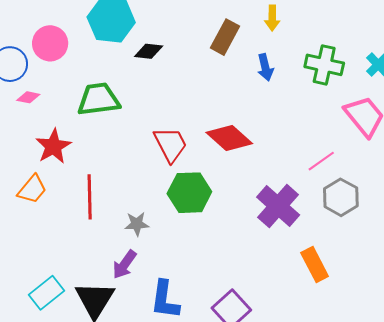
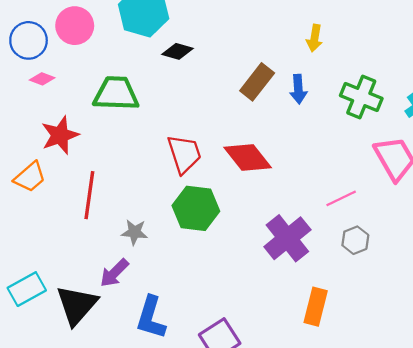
brown rectangle: (225, 37) -> (257, 82), moved
gray hexagon: (341, 197) -> (355, 240), size x0.7
orange rectangle: (315, 264) -> (316, 307), turned 32

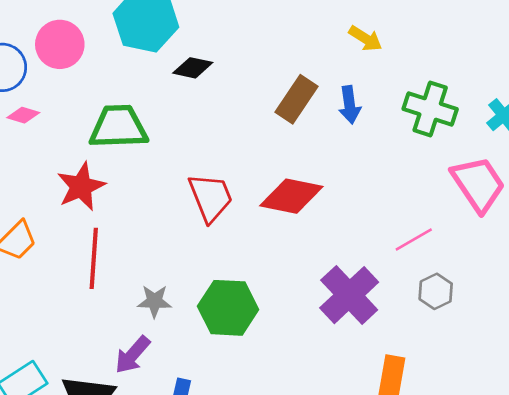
yellow arrow: (314, 38) -> (365, 39), turned -64
red star: (60, 135) -> (81, 187), moved
red diamond: (248, 158) -> (291, 196), turned -36
green hexagon: (196, 208) -> (228, 308), moved

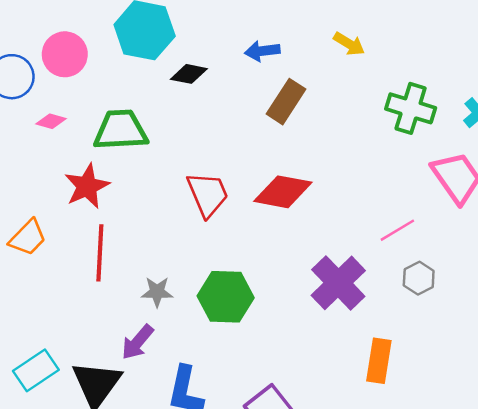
blue arrow: (350, 105) -> (262, 51), moved, turned 92
pink diamond: (23, 115) -> (51, 121), moved

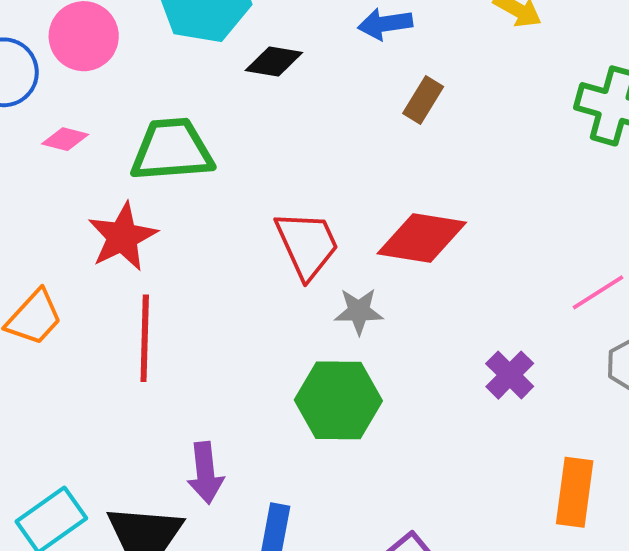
brown rectangle: (286, 102) -> (423, 100), size x0.7
purple cross: (338, 283) -> (510, 375), size x0.6
gray star: (157, 292) -> (359, 311), moved
purple arrow: (137, 342) -> (205, 473), turned -45

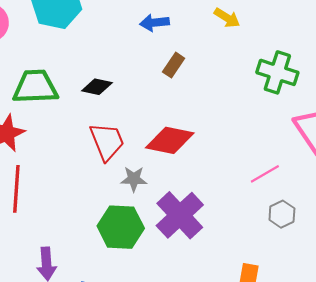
black diamond: (274, 62) -> (97, 87), moved
purple cross: (510, 375) -> (180, 215), moved, size x1.8

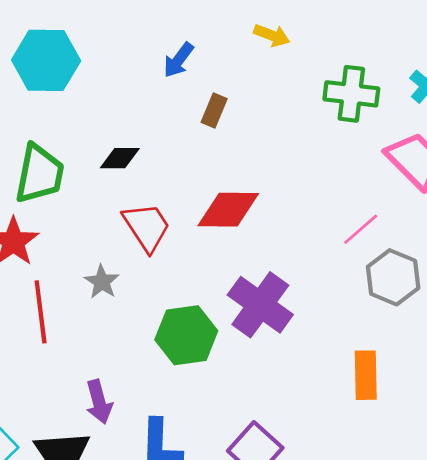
blue arrow: (154, 23) -> (178, 60), turned -36
green trapezoid: (35, 87) -> (39, 174), turned 114
gray star: (134, 179) -> (102, 282), moved, turned -30
gray hexagon: (282, 214) -> (393, 277), size x1.5

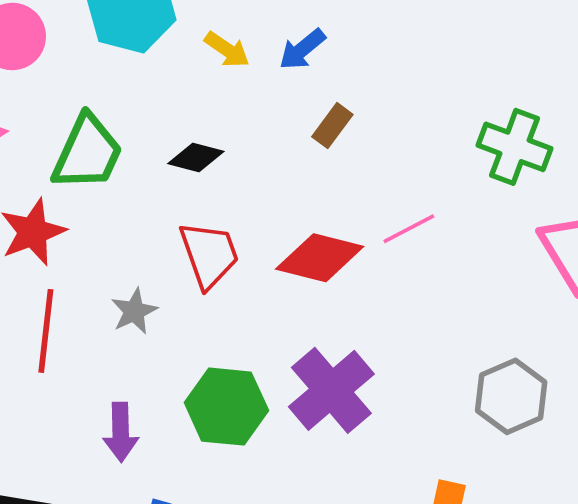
yellow arrow: (272, 35) -> (227, 50), moved
pink line: (361, 229) -> (409, 229), moved
purple arrow: (99, 402) -> (121, 432), moved

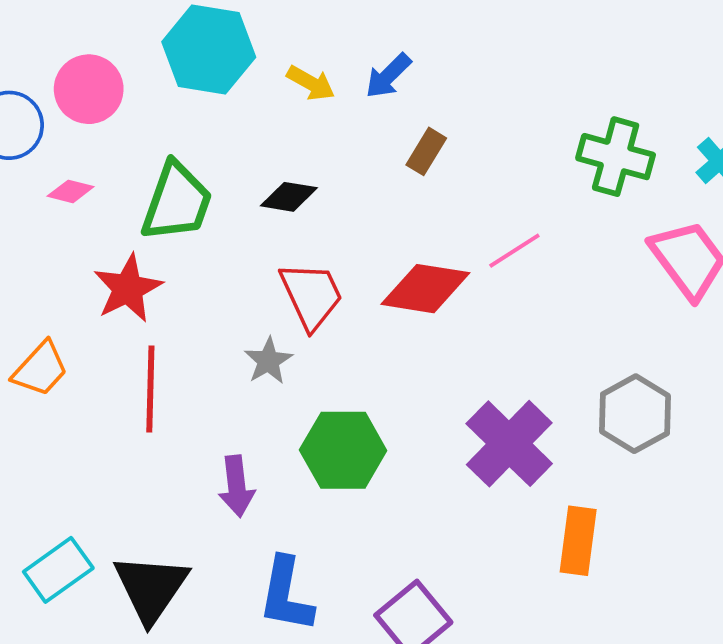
gray star: (134, 311) -> (268, 361), moved
purple cross: (331, 390) -> (509, 444), moved

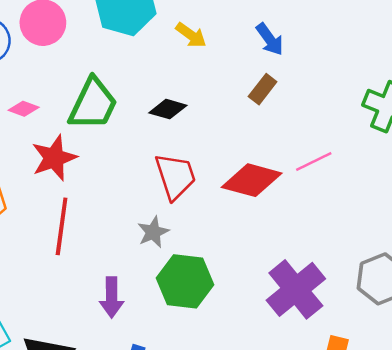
blue arrow: (388, 76) -> (270, 39), moved, turned -88
pink diamond: (71, 191) -> (24, 109), moved
gray star: (268, 361) -> (153, 232), moved

